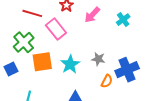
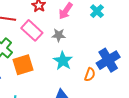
gray star: (98, 59) -> (59, 35), moved
cyan star: (70, 64) -> (63, 61), moved

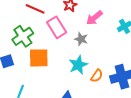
orange semicircle: (90, 75) -> (97, 76), moved

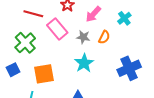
orange square: (39, 58) -> (44, 74), moved
orange semicircle: (97, 76) -> (104, 37), moved

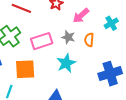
pink rectangle: (57, 29) -> (42, 41), moved, turned -75
orange semicircle: (104, 37) -> (89, 40), turned 152

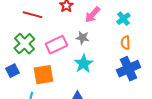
orange semicircle: (89, 40) -> (125, 43), moved

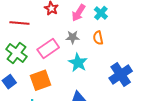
cyan cross: (123, 19) -> (101, 13), moved
orange semicircle: (125, 43) -> (98, 38), moved
blue cross: (128, 69) -> (121, 75), moved

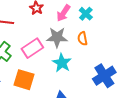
gray star: (73, 37) -> (57, 37), size x1.5
orange square: (40, 80) -> (24, 80), turned 35

